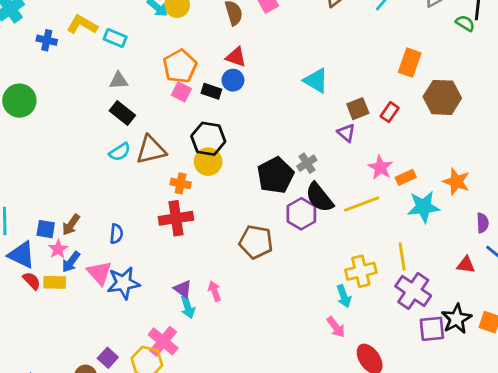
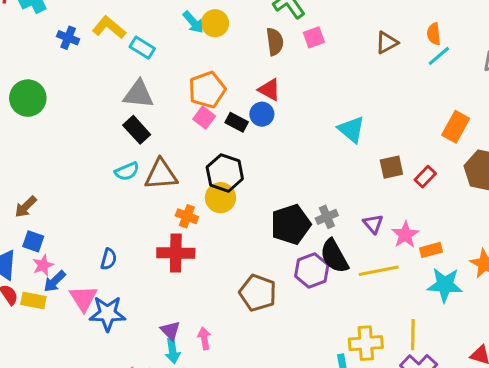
gray triangle: (119, 81) -> (138, 94), size x1.5
purple triangle: (346, 133) -> (373, 224), moved
brown arrow: (71, 225) -> (26, 207), moved

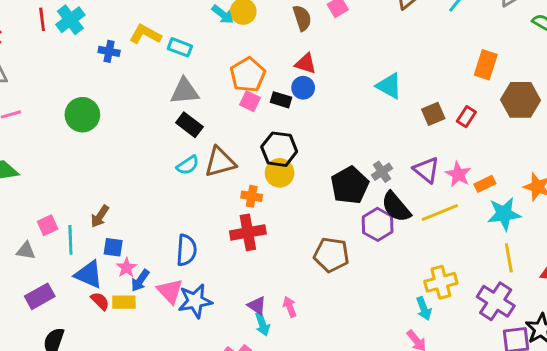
purple triangle: (373, 224) -> (426, 170), size x1.4
blue semicircle: (109, 259) -> (186, 250), size x1.5
yellow line: (413, 335) -> (509, 258), moved

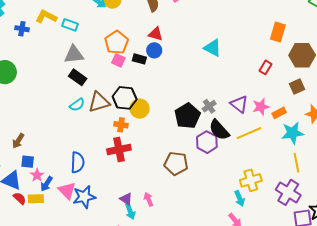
brown square: (433, 114) -> (297, 87), moved
black hexagon: (279, 149) -> (125, 98), moved
pink star: (458, 174) -> (261, 107), turned 30

